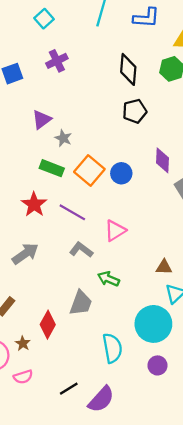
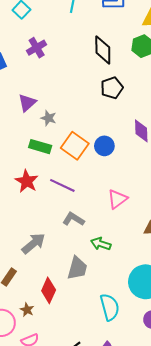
pink triangle: (115, 231) -> (117, 199), moved
gray arrow: (25, 254) -> (33, 243), moved

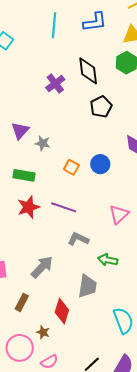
purple cross: (37, 48) -> (55, 84), moved
orange square: (75, 146) -> (71, 167), size x0.6
green rectangle: (40, 147) -> (24, 175), moved
red star: (27, 181) -> (28, 207), turned 30

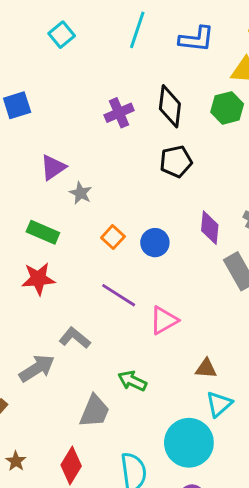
purple line: (64, 207) -> (119, 295), moved
gray L-shape: (78, 239) -> (75, 338), moved
red diamond: (62, 311) -> (71, 465), moved

